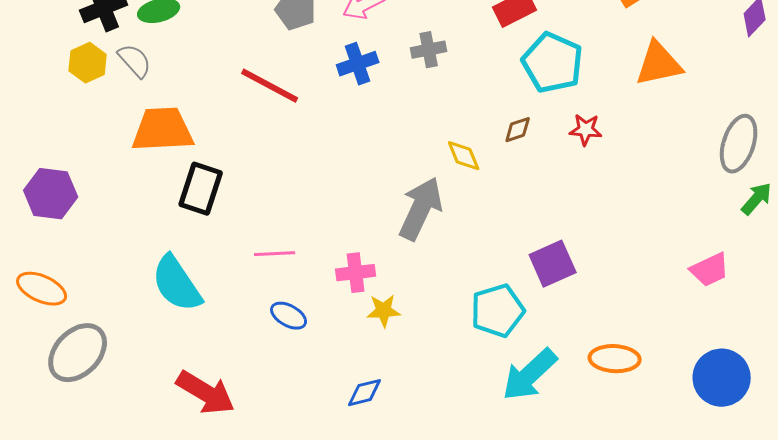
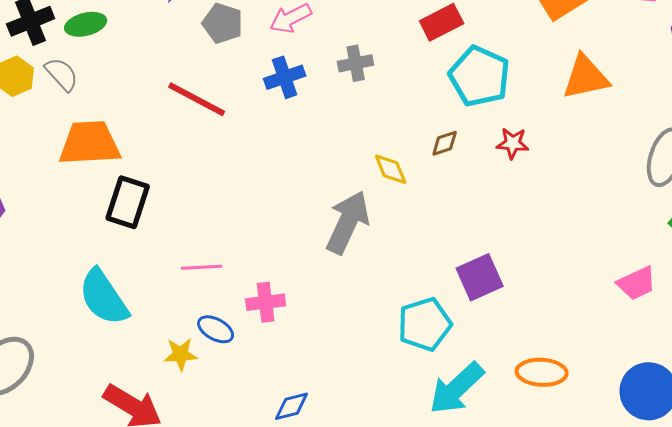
pink cross: (356, 273) -> (266, 302), moved
yellow star: (384, 311) -> (181, 354), moved

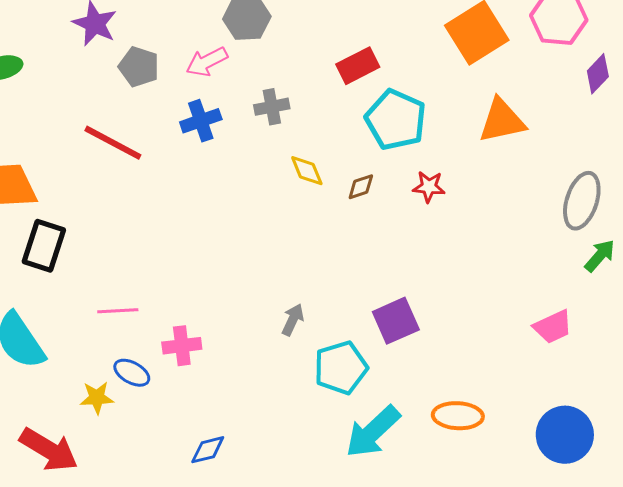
yellow diamond: (391, 169) -> (307, 171), moved
gray arrow: (348, 222) -> (293, 320), moved, size x0.5

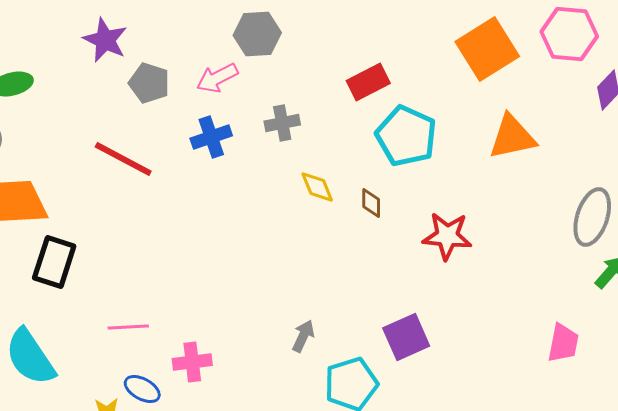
brown diamond: (361, 187) -> (371, 203), turned -72
red star: (429, 187) -> (447, 236), moved, size x1.5
pink trapezoid: (553, 327) -> (563, 343), turned -54

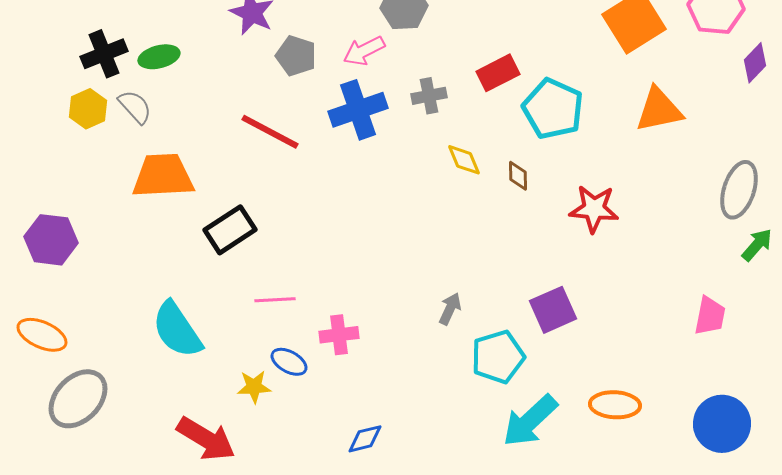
red rectangle: (368, 82) -> (498, 73), moved
blue cross: (211, 137) -> (358, 110), size x1.4
black rectangle: (54, 262) -> (230, 230), moved, turned 39

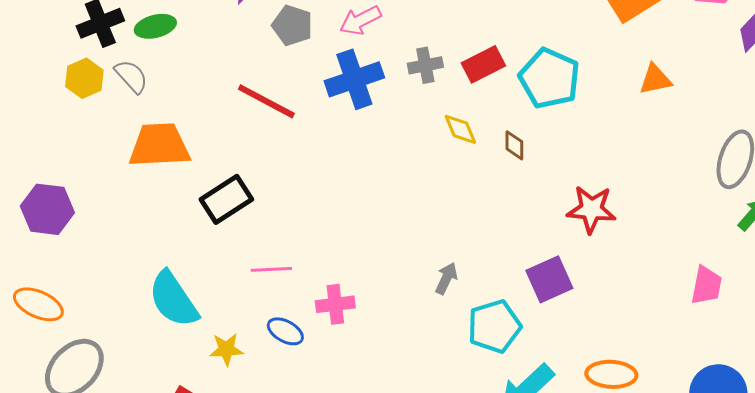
red rectangle: (498, 73) -> (483, 64), moved
orange triangle: (659, 110) -> (655, 79), size x0.7
red star: (594, 209) -> (591, 209), moved
yellow star: (254, 387) -> (226, 349), moved

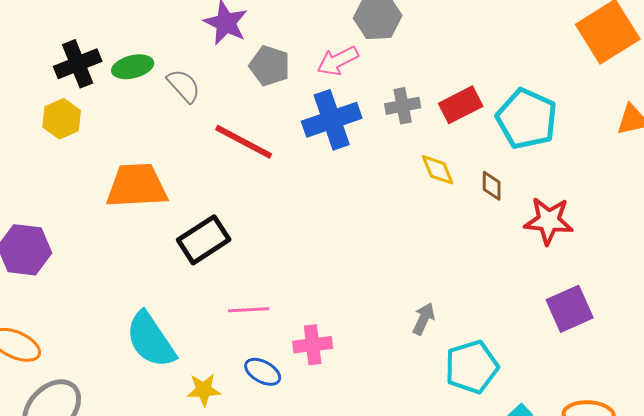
gray semicircle: (131, 76) -> (184, 86), moved
red star: (591, 209) -> (549, 221), moved
purple square: (549, 279) -> (570, 309), moved

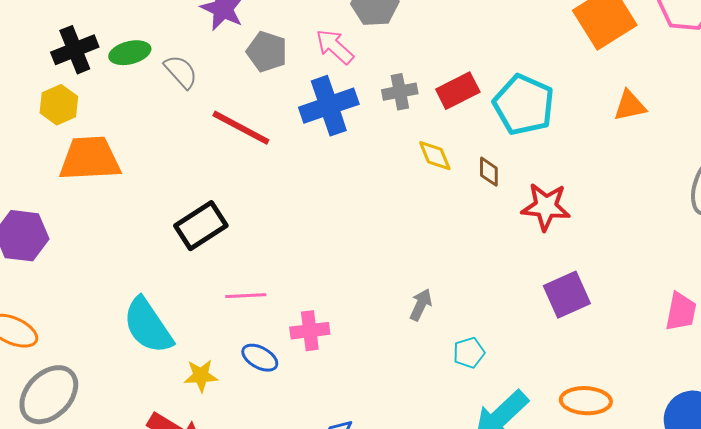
pink arrow: (338, 61) -> (335, 47), turned 69
orange trapezoid: (137, 186) -> (90, 159), moved
cyan pentagon: (472, 367) -> (469, 353), size x0.6

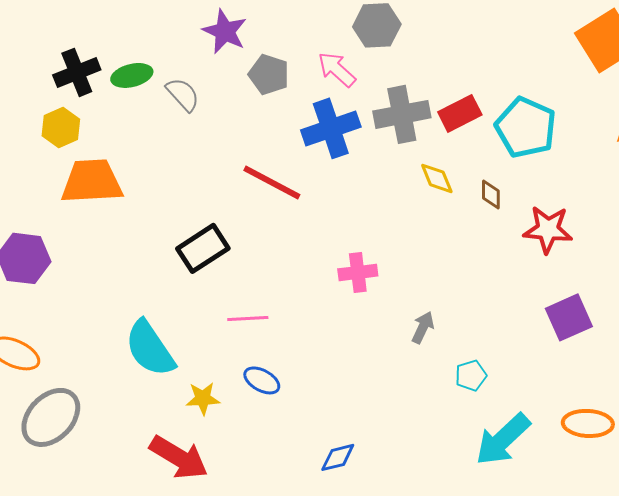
gray cross: (400, 92) -> (402, 114), size x1.6
red line: (241, 128) -> (272, 182), moved
pink cross: (310, 331) -> (358, 272), moved

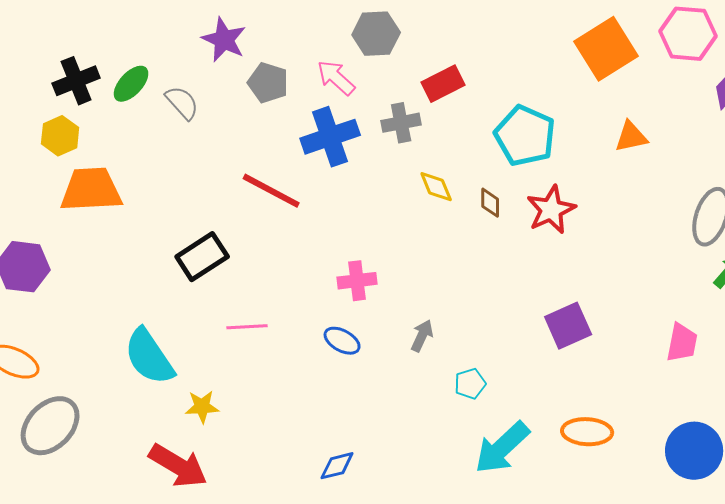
green ellipse: (132, 75) -> (131, 84), turned -33
red rectangle: (460, 113) -> (443, 84), moved
gray cross: (402, 114) -> (401, 123), size x0.7
red star: (548, 229) -> (551, 210), moved, turned -30
blue ellipse: (262, 380) -> (342, 341), moved

